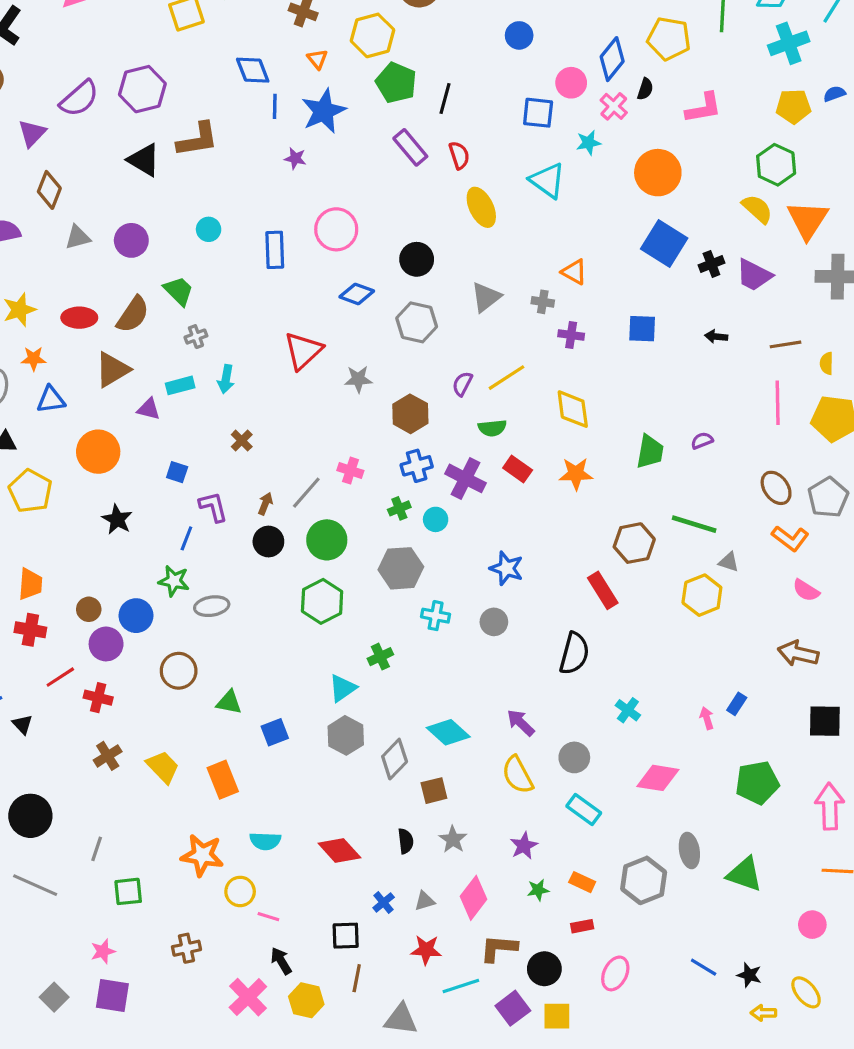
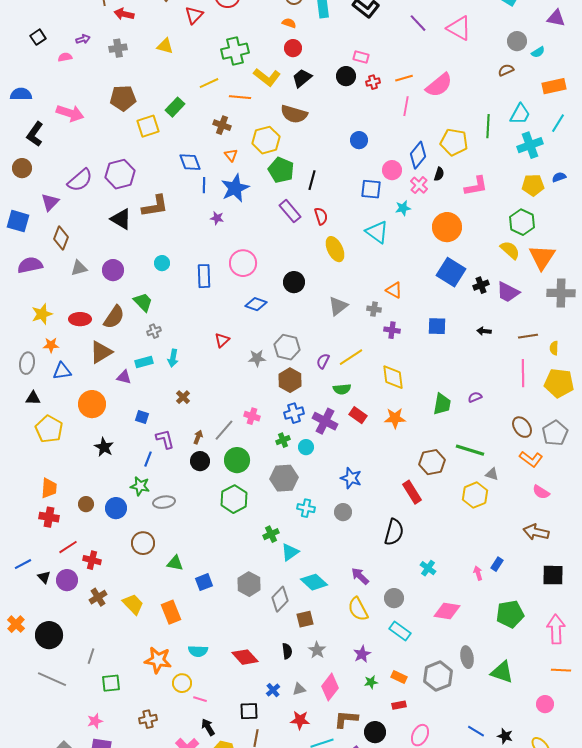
gray hexagon: (417, 322) -> (287, 347), moved
red triangle: (303, 351) -> (222, 340), size x0.6
purple circle: (106, 644) -> (67, 580), moved
cyan triangle: (343, 688) -> (290, 552), moved

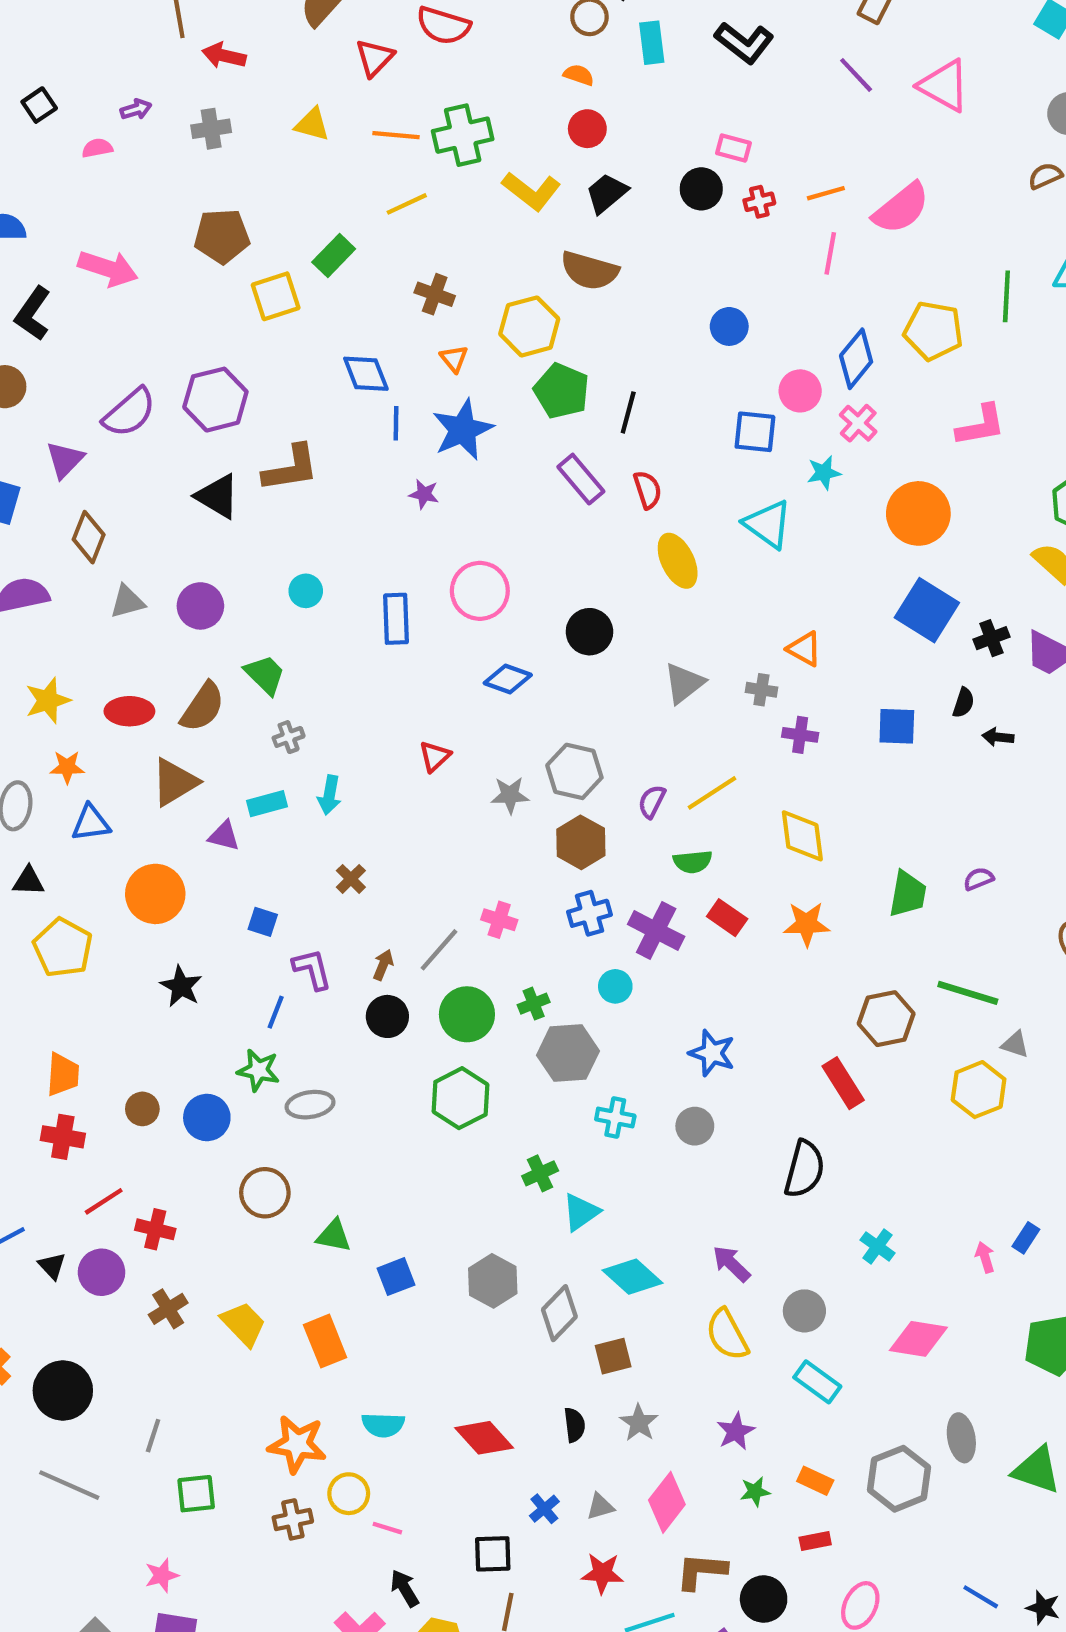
orange line: (240, 97) -> (396, 135), moved
black semicircle: (439, 174) -> (964, 703), moved
green cross: (283, 440) -> (534, 1004), moved
brown cross: (148, 719) -> (293, 1519), moved

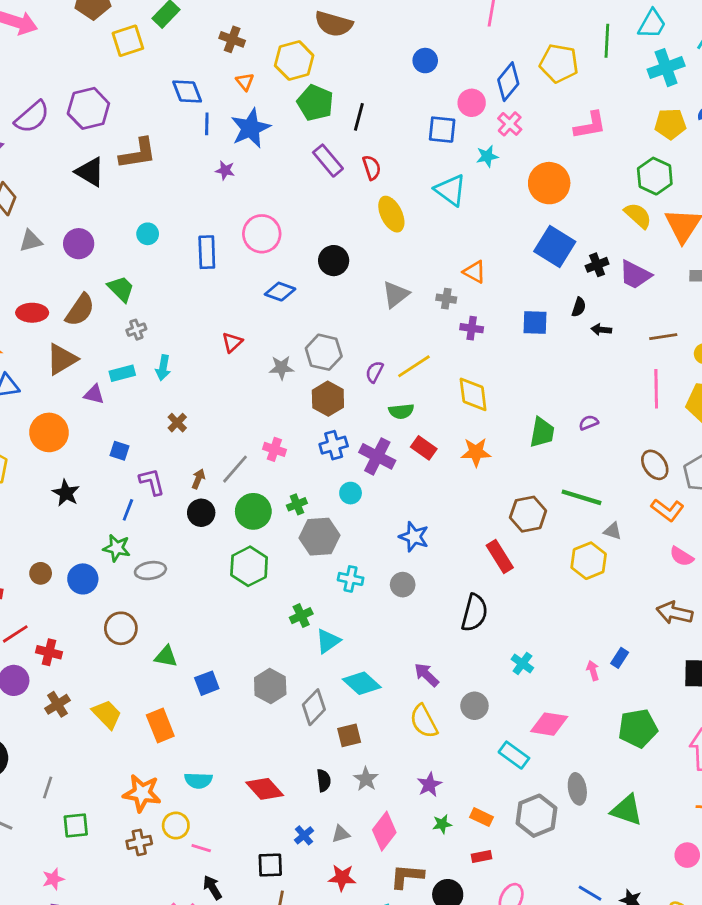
cyan rectangle: (817, 1382) -> (514, 755), moved

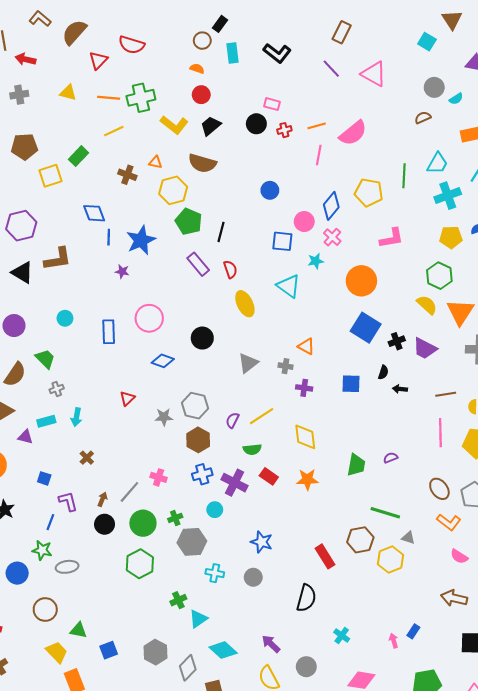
orange triangle: (245, 82) -> (155, 162), moved, turned -40
brown hexagon: (528, 514) -> (360, 540), moved
yellow trapezoid: (107, 714) -> (57, 652), moved

